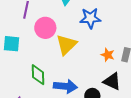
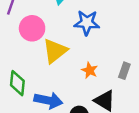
orange star: (108, 55) -> (90, 70), moved

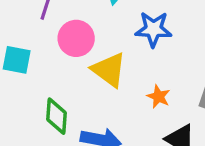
yellow triangle: (55, 51) -> (109, 70), turned -44

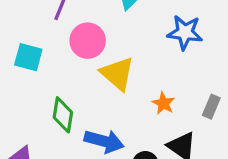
blue star: (153, 29) -> (185, 32), moved

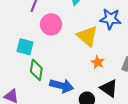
cyan square: (28, 57) -> (25, 47), moved
yellow triangle: (117, 74) -> (87, 36), moved

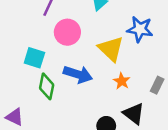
blue arrow: (62, 86) -> (78, 74), moved

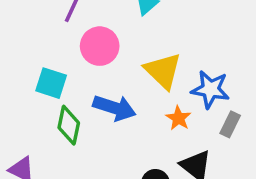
blue star: (140, 29) -> (210, 89), moved

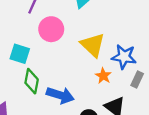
blue arrow: (114, 108) -> (60, 95), moved

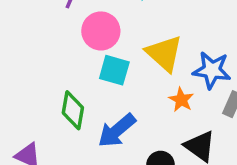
cyan square: (20, 54) -> (114, 70), moved
blue arrow: (60, 95) -> (117, 130), turned 124

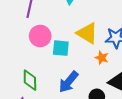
pink circle: (101, 31) -> (40, 36), moved
green diamond: (73, 110) -> (30, 80), moved

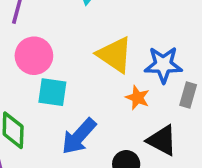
cyan square: (61, 48) -> (52, 92), moved

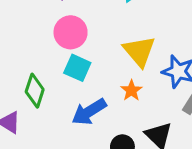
orange star: (137, 98) -> (131, 90), moved

